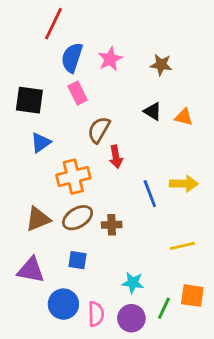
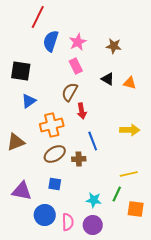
pink rectangle: (78, 93) -> (76, 66), moved
blue line: (150, 194) -> (93, 141), moved
brown triangle: (38, 219) -> (16, 142), moved
green line: (164, 308) -> (117, 194), moved

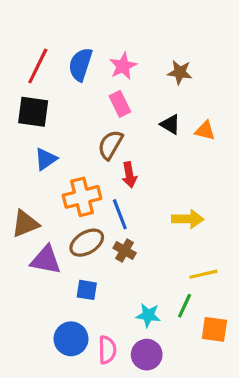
red line: (38, 17) -> (38, 66), moved
yellow arrow: (130, 130) -> (188, 219), moved
blue line: (93, 141) -> (120, 214), moved
brown cross: (79, 159) -> (125, 251), turned 32
purple triangle: (22, 191) -> (46, 260), moved

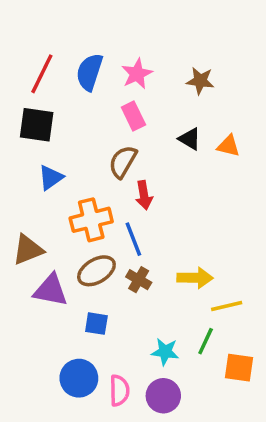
yellow arrow: (188, 219) -> (195, 278), moved

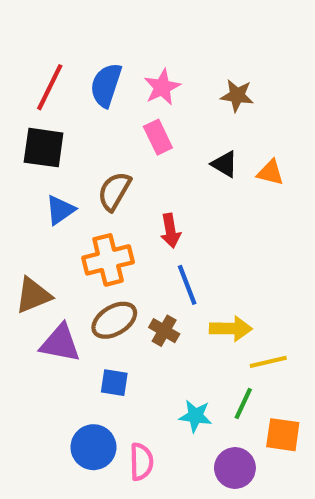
brown semicircle: (123, 162) -> (114, 191), moved
blue line: (133, 239) -> (187, 285), moved
purple circle: (163, 396) -> (235, 468), moved

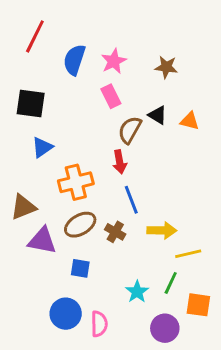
red line: (50, 87) -> (35, 36), moved
brown semicircle: (114, 191) -> (130, 130), moved
cyan star: (195, 416) -> (137, 292), turned 30

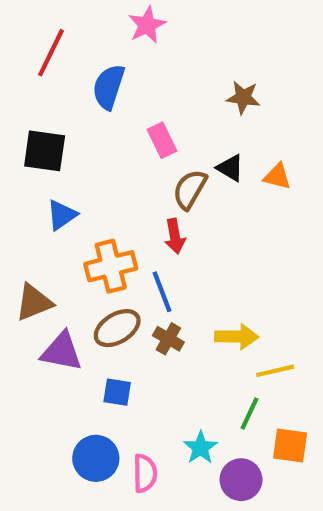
pink star: (114, 61) -> (147, 25), moved
blue line: (131, 200) -> (162, 292), moved
cyan star: (137, 292) -> (200, 448), moved

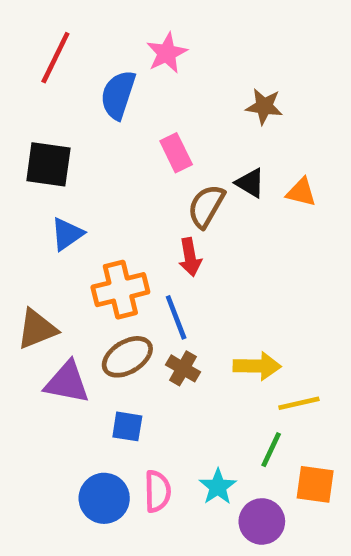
pink star: (147, 25) -> (167, 53), moved
pink semicircle: (145, 473) -> (157, 491), moved

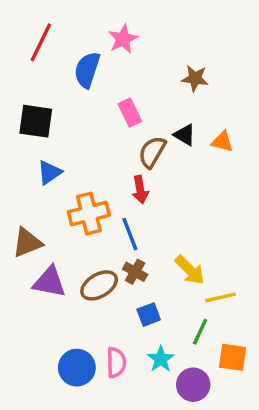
brown ellipse: (127, 357) -> (99, 285), moved
yellow arrow: (257, 366) -> (190, 270), turned 44
blue square: (127, 426) -> (149, 315), moved, turned -30

